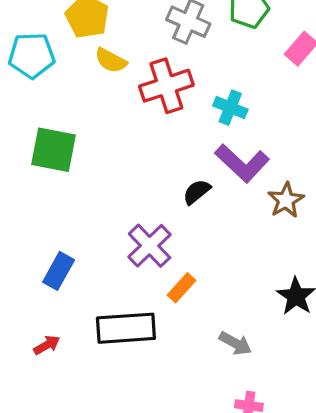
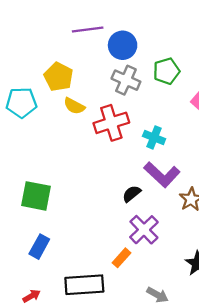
green square: (54, 150) -> (36, 196), moved
purple cross: (150, 246) -> (144, 230), moved

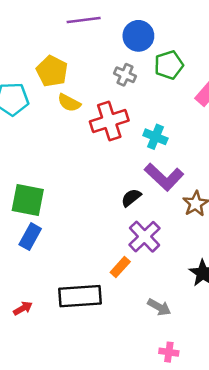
blue circle: (123, 45) -> (138, 36), moved
gray cross: (126, 80) -> (125, 75), size x0.7
blue rectangle: (39, 247) -> (30, 237), moved

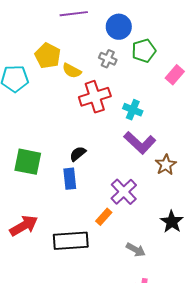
yellow semicircle: (69, 103) -> (72, 71), moved
black semicircle: (131, 198) -> (78, 154), moved
blue rectangle: (30, 237) -> (70, 179), moved, turned -35
red arrow: (23, 308) -> (24, 226), moved, size x1.8

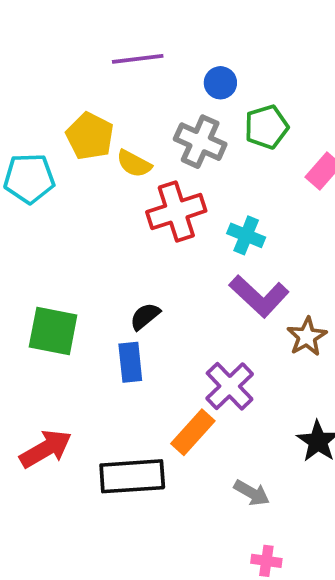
blue circle: (119, 27) -> (220, 83), size x0.7
gray cross: (108, 59) -> (200, 142), size x1.5
orange rectangle: (104, 217) -> (193, 432), size x1.4

